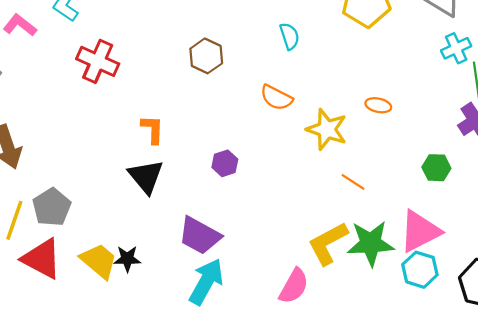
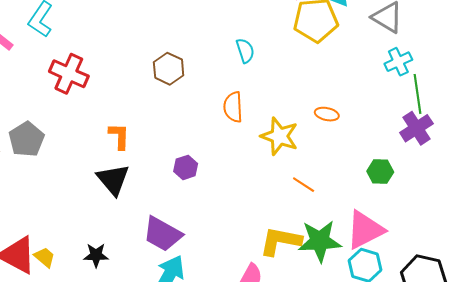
orange semicircle: (276, 98) -> (233, 107), turned 60
gray pentagon: (52, 207) -> (26, 139), moved
yellow L-shape: (328, 243) -> (280, 241), turned 39
yellow trapezoid: (99, 261) -> (45, 257), moved, size x0.6

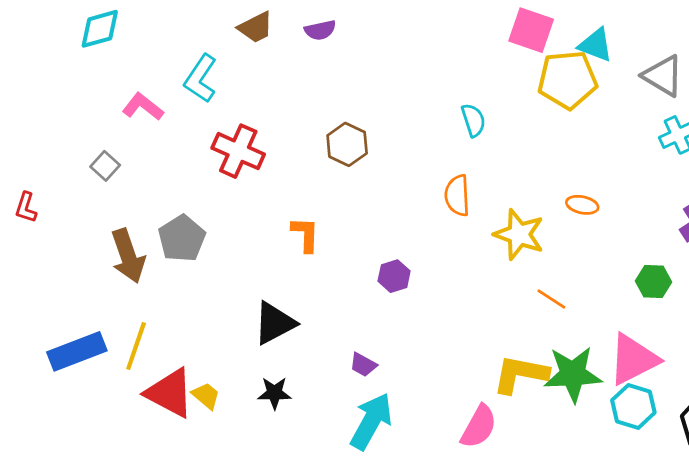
brown hexagon: (169, 69) -> (347, 144), moved
black triangle: (113, 180) -> (274, 323), moved, turned 42
purple trapezoid: (163, 234) -> (363, 365), size x0.5

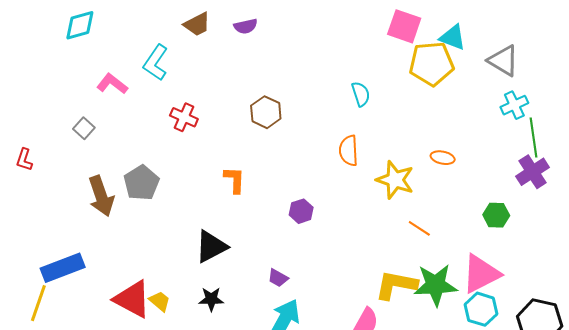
red cross: (238, 151) -> (184, 117), size x0.7
yellow line: (136, 346) -> (38, 303), moved

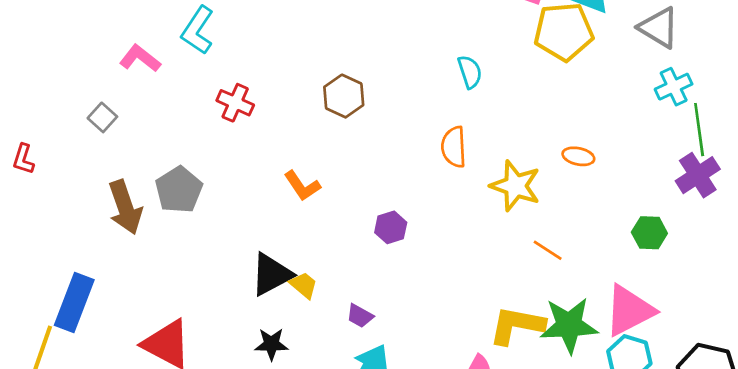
orange L-shape: (234, 180) -> (302, 186), turned 144
blue rectangle: (63, 268) -> (74, 302), turned -48
yellow trapezoid: (160, 301) -> (304, 285), moved

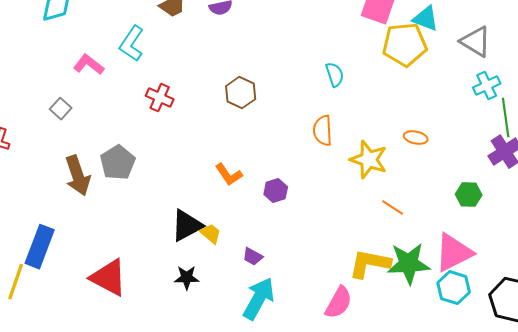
orange L-shape: (302, 186) -> (229, 175), moved

